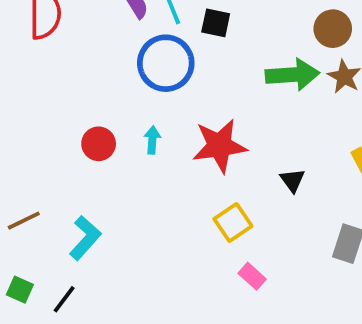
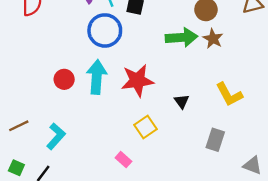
cyan arrow: (152, 140) -> (97, 77), size x2.0
pink rectangle: (252, 276) -> (123, 160), moved

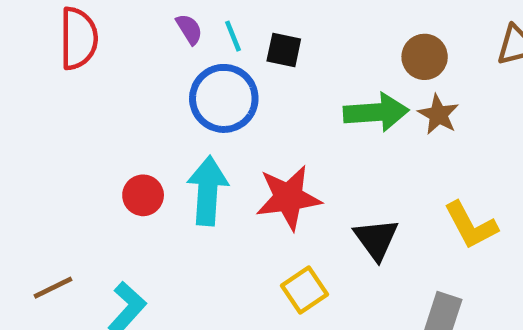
black triangle: (182, 101) -> (376, 239), size x1.5

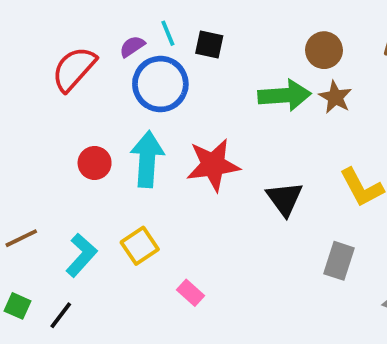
purple semicircle: (189, 29) -> (132, 46), moved, turned -92
red semicircle: (78, 38) -> (74, 69), moved, turned -138
yellow square: (305, 290) -> (140, 246), moved

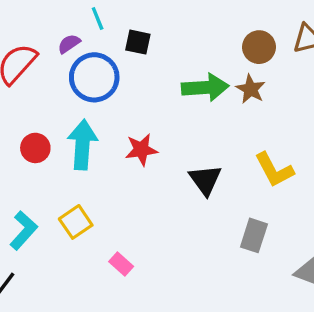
cyan line: (168, 33) -> (98, 19), moved
brown circle: (324, 50) -> (259, 47), moved
red star: (213, 165) -> (141, 150), size x0.7

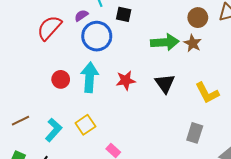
black triangle: (205, 180) -> (165, 84), moved

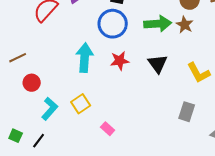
blue circle: (97, 36) -> (113, 24), moved
red circle: (61, 79) -> (32, 83), moved
brown line: (21, 121) -> (18, 58), moved

